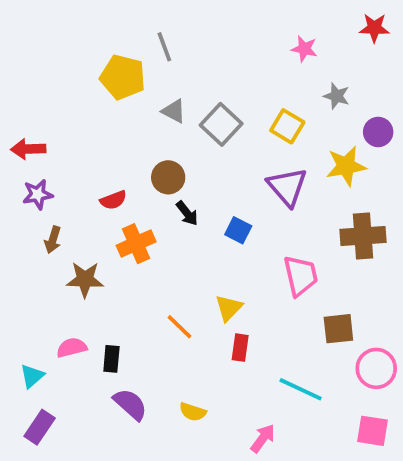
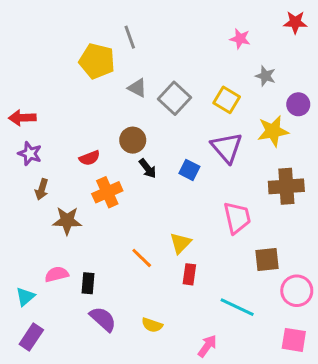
purple star: (38, 194) -> (30, 154), turned 30
blue square: (238, 230) -> (189, 170), moved

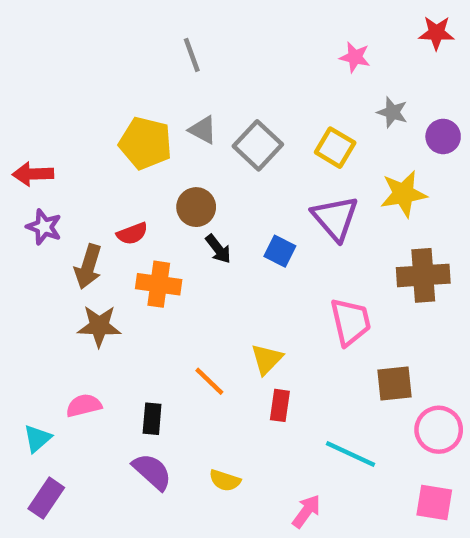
yellow pentagon: (97, 61) -> (145, 143), moved
purple circle: (298, 104) -> (443, 136), moved
brown arrow: (42, 189) -> (88, 267), moved, size x1.4
orange cross: (107, 192) -> (159, 284), turned 32
black rectangle: (88, 283) -> (152, 419), moved

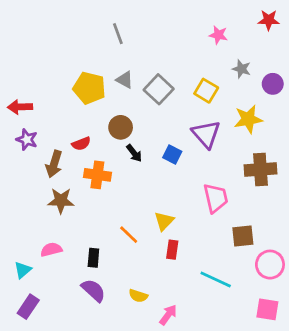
pink arrow: (306, 511) -> (168, 315), moved

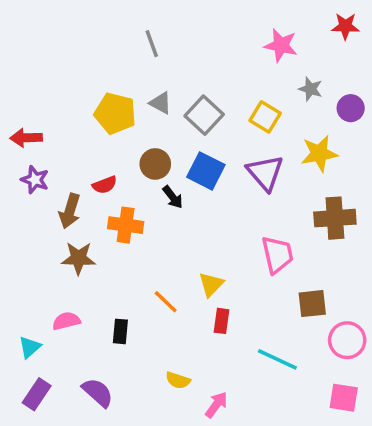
pink star: (218, 35) -> (281, 45), size x1.4
blue square: (172, 154) -> (206, 171), moved, size x1.5
purple semicircle: (93, 290) -> (98, 393), moved

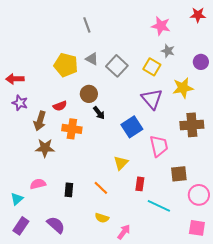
gray star: (311, 89) -> (168, 51), moved
blue square: (206, 171) -> (132, 127), moved, turned 30
orange line: (166, 302) -> (101, 188), moved
red rectangle: (222, 321) -> (140, 184), moved

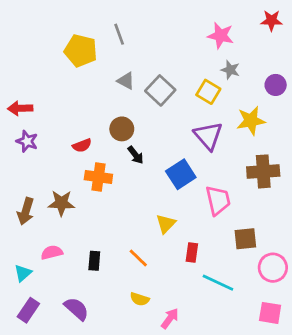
yellow pentagon: (66, 65) -> (81, 51), moved
brown arrow: (40, 121) -> (26, 211), moved

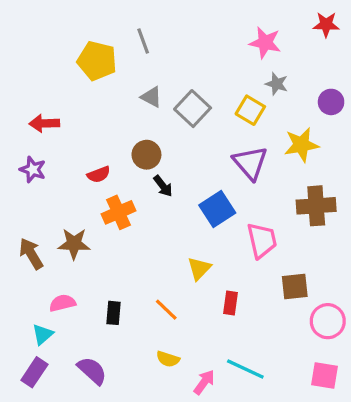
red arrow: (20, 108) -> (44, 123), moved
orange cross: (98, 177) -> (118, 212), turned -32
brown arrow: (26, 211) -> (31, 254), turned 132
cyan triangle: (23, 273) -> (43, 334), moved
cyan line: (218, 283) -> (245, 369), moved

